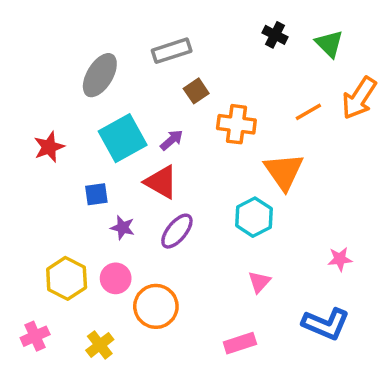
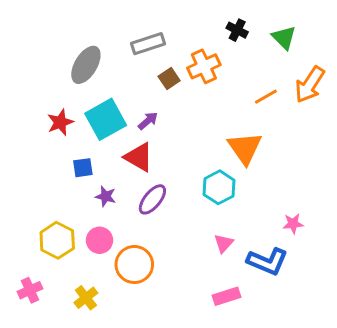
orange cross: (236, 124) -> (204, 66), moved, turned -32
red star: (49, 147) -> (60, 122), moved
blue L-shape: (326, 324) -> (267, 261), moved
pink rectangle: (240, 343) -> (227, 296), moved

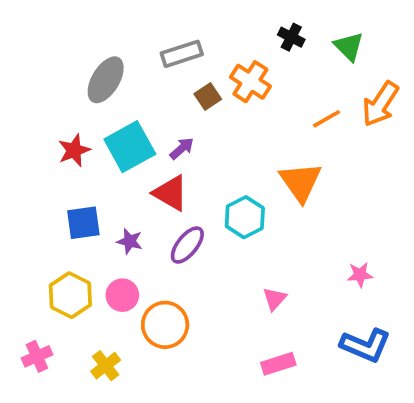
orange cross: (204, 66) -> (250, 82), turned -32
blue square: (83, 168) -> (83, 223), moved, size x1.4
cyan hexagon: (219, 187) -> (245, 217), moved
blue L-shape: (267, 261) -> (365, 345), moved

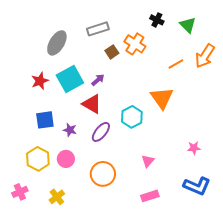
orange circle: (165, 325) -> (103, 174), moved

